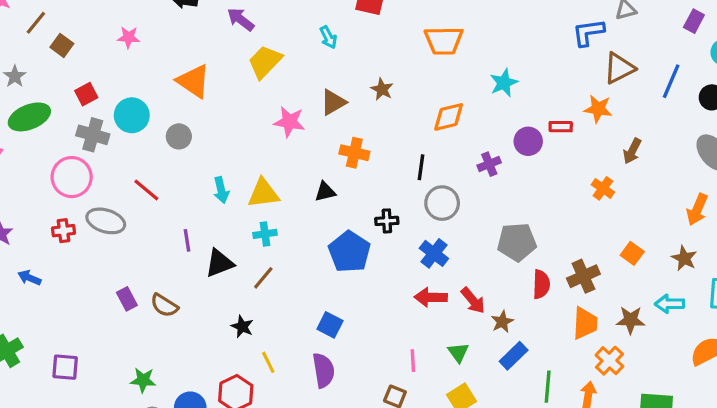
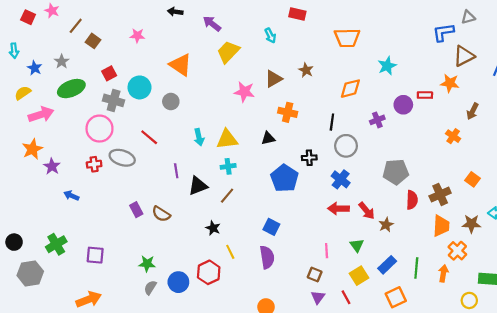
blue rectangle: (514, 356) -> (387, 265), moved

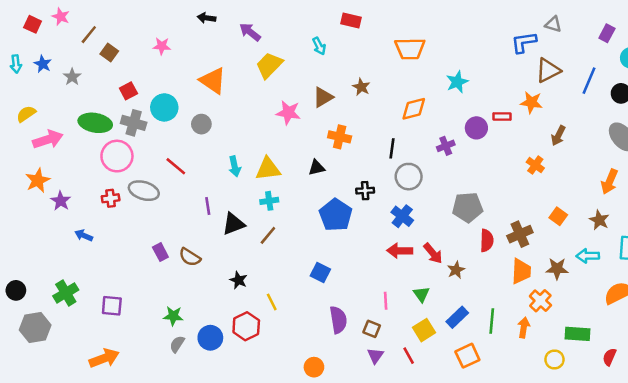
gray triangle: (468, 17) -> (553, 24), turned 32
blue star: (35, 68) -> (43, 64), moved
green ellipse: (71, 89) -> (95, 123), moved, turned 32
black star: (213, 228) -> (238, 280), moved
purple semicircle: (267, 257) -> (338, 320), moved

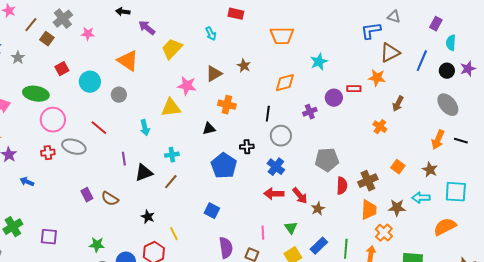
purple arrow: (250, 32) -> (147, 28), moved
gray cross: (134, 123) -> (63, 19), moved, turned 36
yellow triangle: (268, 169) -> (171, 108), moved

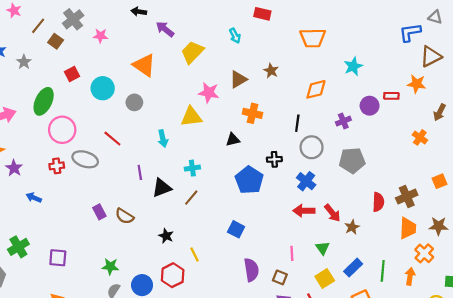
green ellipse: (36, 94) -> (44, 101), turned -75
gray pentagon: (327, 160) -> (352, 160), moved
orange square: (398, 167) -> (440, 181), turned 32

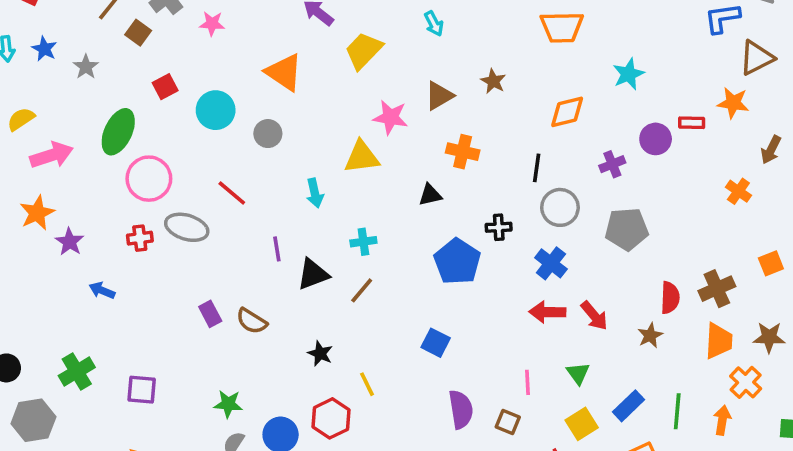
brown star: (352, 227) -> (650, 335), moved

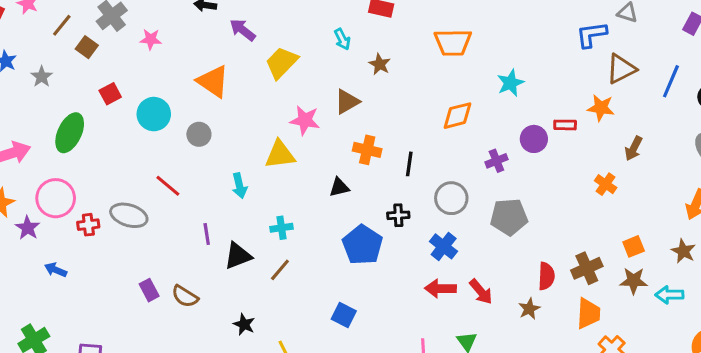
brown star: (493, 81) -> (380, 64), moved
black line: (537, 168) -> (409, 164), moved
pink circle: (149, 179) -> (56, 198), moved
brown star: (769, 337) -> (634, 281), moved

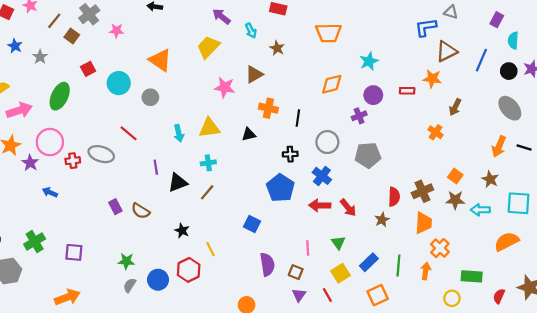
purple arrow: (243, 30) -> (221, 16), moved
purple circle: (534, 139) -> (373, 95), moved
yellow triangle: (280, 155) -> (209, 128), moved
blue pentagon: (363, 245) -> (280, 188), moved
orange square: (634, 246) -> (455, 176), turned -32

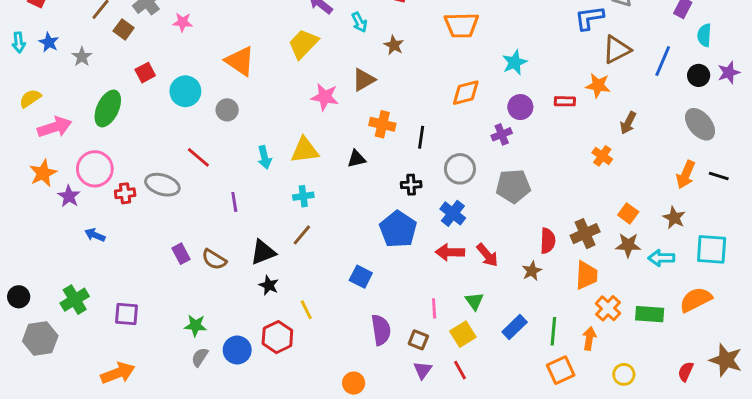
black triangle: (178, 182) -> (263, 252), moved
yellow square: (340, 273) -> (463, 334), moved
green rectangle: (472, 276) -> (650, 314), moved
orange square: (378, 295) -> (561, 370), moved

